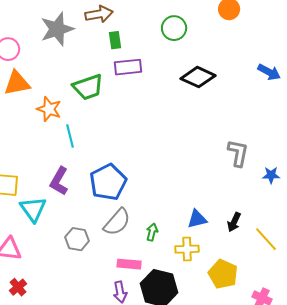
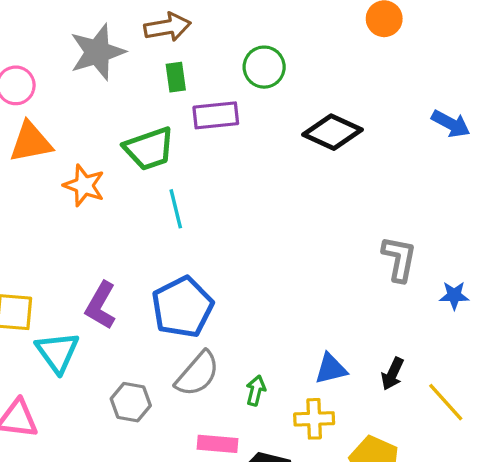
green circle: (174, 28) -> (264, 67), moved
green rectangle: (115, 40) -> (176, 77), moved
cyan line: (70, 136) -> (176, 209), moved

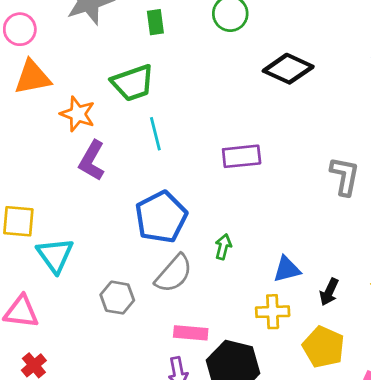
purple rectangle: (216, 115) -> (242, 156), moved
purple L-shape: (101, 305) -> (92, 161), moved
black arrow: (392, 374) -> (329, 292), moved
green arrow: (256, 390) -> (223, 247), moved

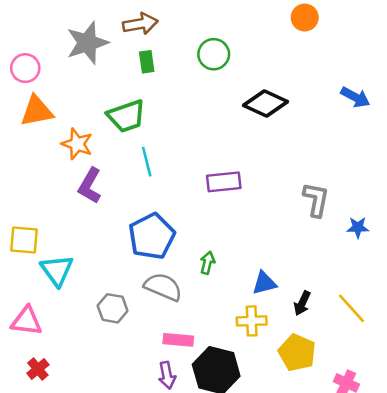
gray semicircle: (174, 274) -> (163, 287), turned -108

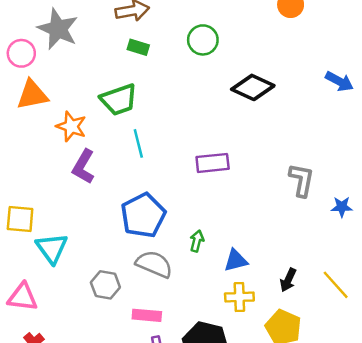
gray star: (87, 43) -> (58, 29), moved, turned -30
green rectangle: (147, 62) -> (138, 47), turned -65
blue triangle: (264, 283) -> (236, 260), moved
pink rectangle: (178, 340) -> (147, 315), moved

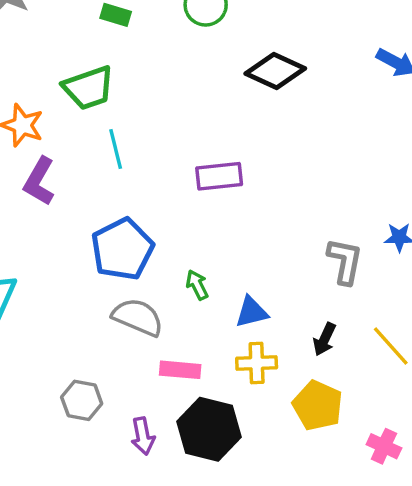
gray L-shape: (302, 180) -> (345, 261), moved
green arrow: (197, 241) -> (197, 285), turned -40
gray hexagon: (105, 285) -> (82, 400), moved
pink rectangle: (147, 315) -> (180, 370), moved

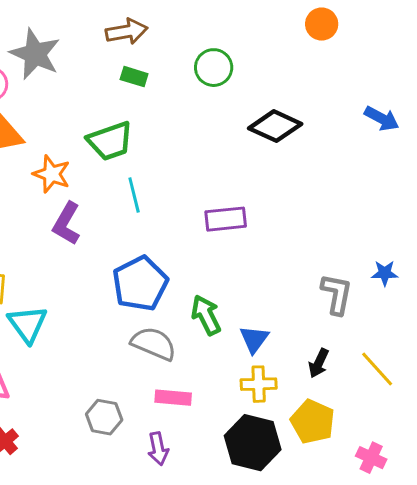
green arrow: (197, 285) -> (206, 315), size x1.5
blue triangle: (251, 312) -> (254, 339), turned -40
pink rectangle: (180, 370) -> (173, 398), moved
black hexagon: (209, 429) -> (253, 443), moved

